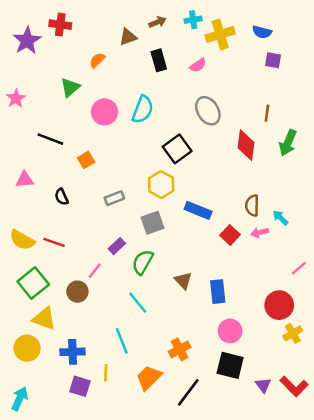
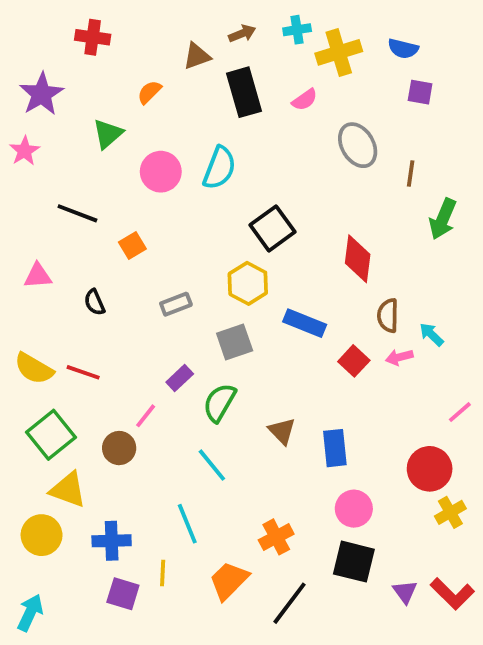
purple star: (27, 41) -> (42, 94), moved
black rectangle: (159, 60) -> (244, 92), size x1.4
gray ellipse: (208, 111) -> (358, 145), moved
red diamond: (246, 145) -> (358, 259), moved

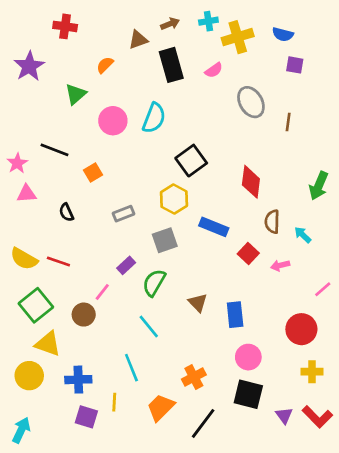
pink star: (24, 151) -> (17, 163), moved
green arrow: (443, 219) -> (319, 186), moved
pink arrow: (399, 357) -> (280, 265), moved
yellow cross: (450, 512) -> (312, 372), moved, turned 30

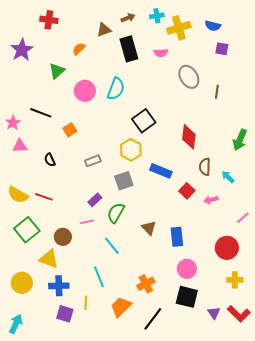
pink semicircle: (214, 70) -> (161, 53), turned 32
pink line: (102, 292) -> (87, 222), moved, turned 40
yellow triangle: (48, 344) -> (49, 259), moved

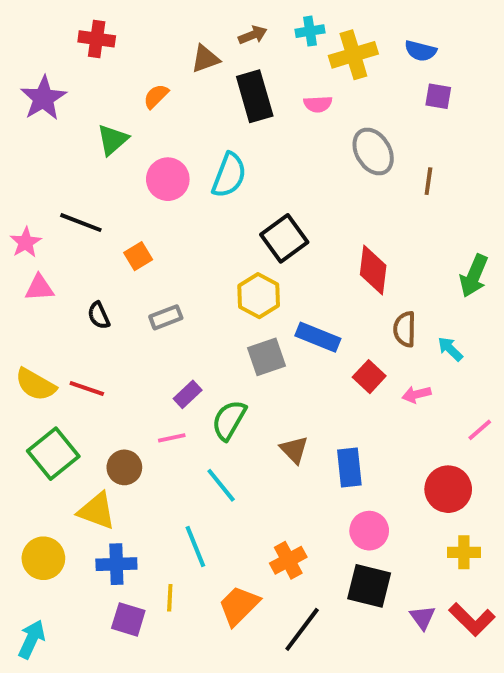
gray rectangle: (93, 161) -> (166, 317), moved
gray square: (124, 181) -> (267, 357), moved

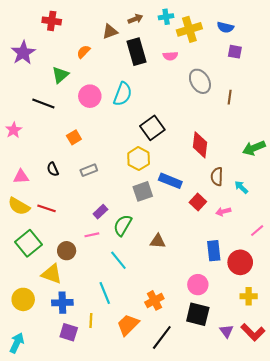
black line: (81, 223) -> (43, 104), moved
green arrow: (474, 276) -> (254, 148), turned 45
pink triangle: (39, 288) -> (21, 177), moved
brown triangle: (294, 450) -> (158, 241), turned -42
blue rectangle: (349, 467) -> (214, 251), moved

